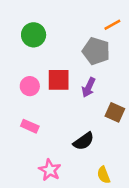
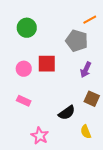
purple arrow: (89, 87) -> (86, 70), moved
brown square: (115, 112) -> (92, 99), moved
yellow semicircle: (104, 175) -> (86, 132), moved

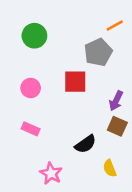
gray pentagon: (77, 41) -> (98, 52), turned 30
red square: (47, 64) -> (75, 82), moved
purple arrow: (86, 70) -> (116, 101), moved

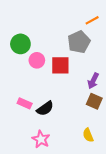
green circle: (34, 36) -> (20, 44), moved
pink circle: (31, 88) -> (37, 60), moved
black semicircle: (85, 144) -> (45, 108), moved

